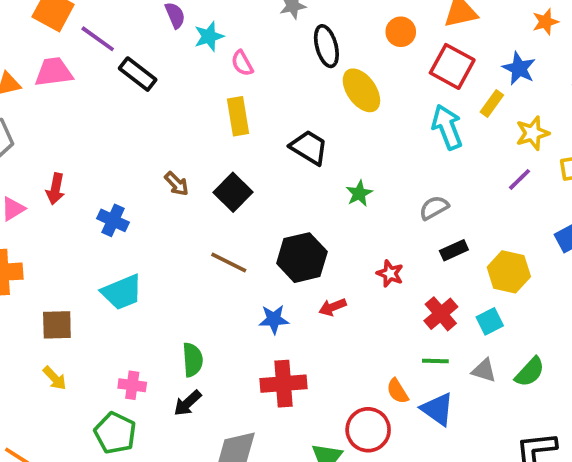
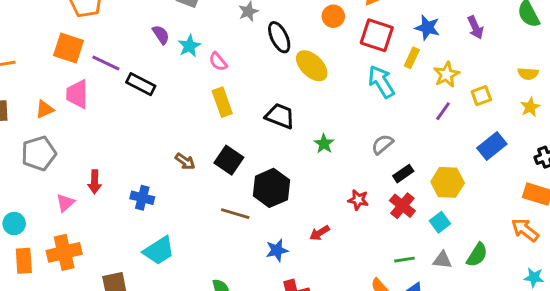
pink trapezoid: (54, 72) -> (77, 94), turned -72
black hexagon: (302, 258) -> (271, 188), moved
red cross: (441, 314) -> (402, 206), moved

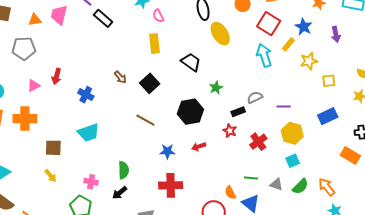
purple line: (443, 111) -> (284, 106), moved, turned 40
black rectangle: (403, 174) -> (238, 112), moved
black hexagon: (271, 188) -> (190, 112), moved
cyan square: (440, 222) -> (293, 161), moved
orange arrow: (525, 230) -> (327, 187), moved

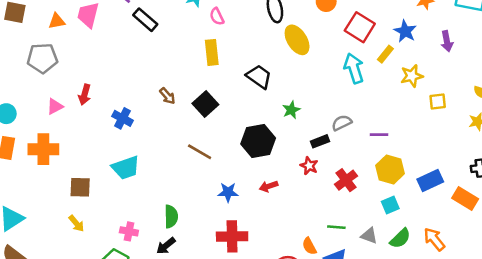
blue rectangle: (328, 116) -> (430, 181), moved

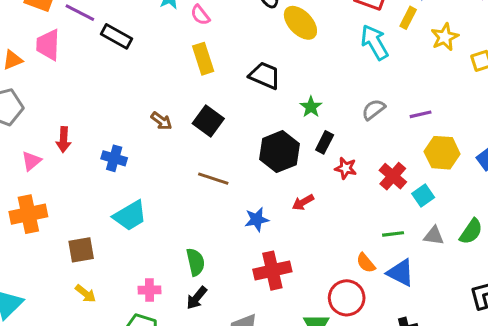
black rectangle: (320, 141) -> (325, 142), moved, turned -30
cyan square: (390, 205) -> (423, 195), moved

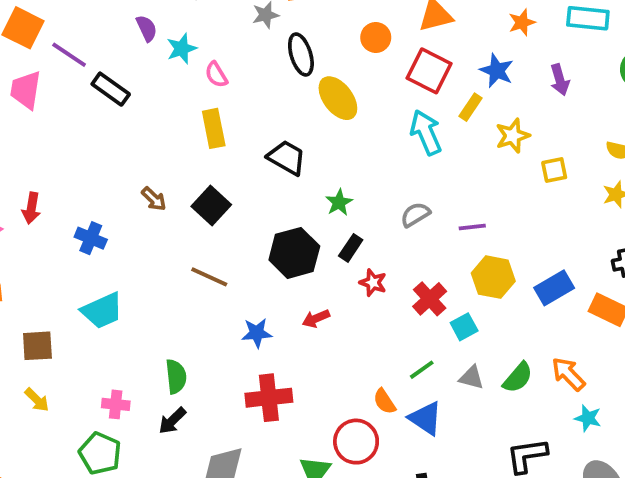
green line: (393, 234) -> (422, 370), turned -35

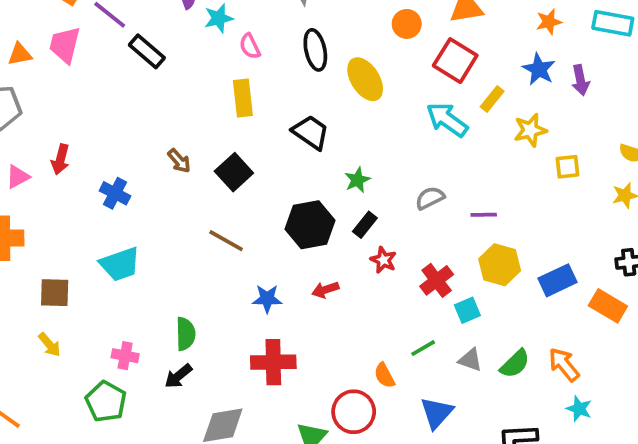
black ellipse: (301, 55) -> (315, 50), moved
blue star: (497, 71) -> (539, 69), moved
cyan arrow: (426, 132) -> (447, 120), turned -36
blue triangle: (426, 418) -> (437, 413), moved, turned 33

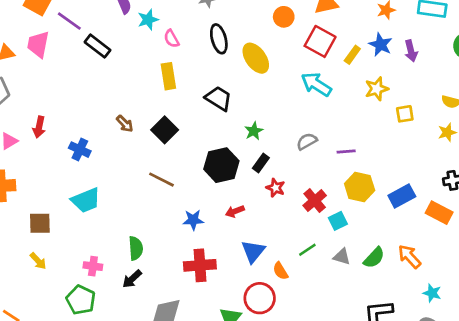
yellow rectangle: (492, 99) -> (352, 55), moved
cyan star: (579, 409) -> (432, 293), moved
blue triangle: (437, 413) -> (253, 251), moved

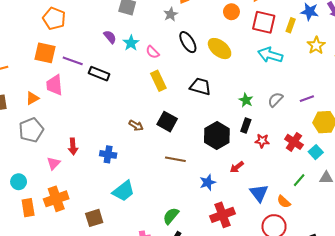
green star: (254, 131) -> (246, 100), moved
green semicircle: (136, 248) -> (171, 216), turned -120

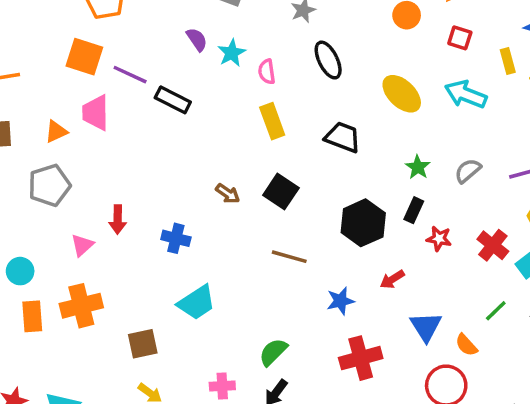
red square: (264, 22) -> (460, 38), size x0.6
yellow rectangle: (291, 25) -> (508, 61), moved, turned -40
yellow ellipse: (220, 49) -> (402, 94), moved
pink semicircle: (153, 52) -> (267, 72), turned 32

